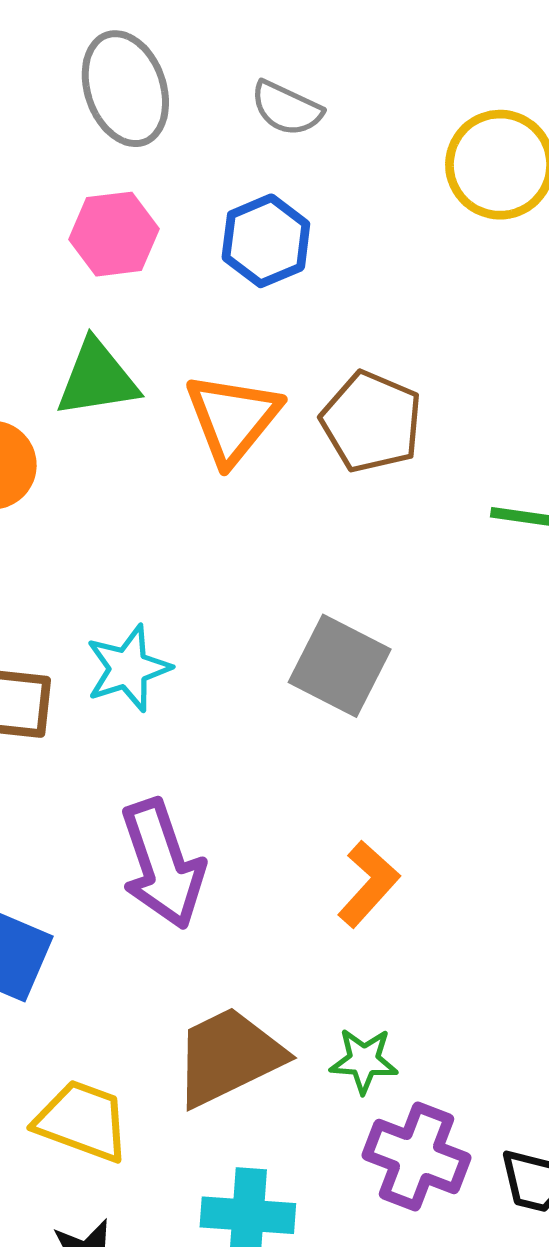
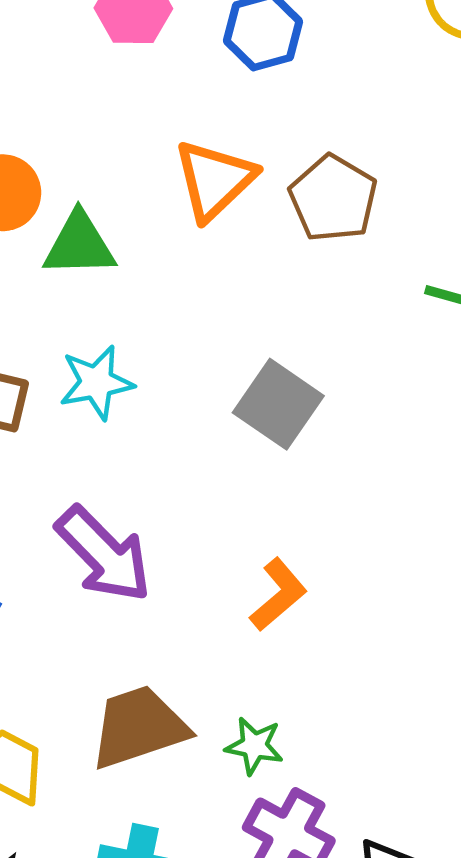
green triangle: (97, 379) -> (79, 245), moved
purple arrow: (162, 864) -> (104, 554), turned -33

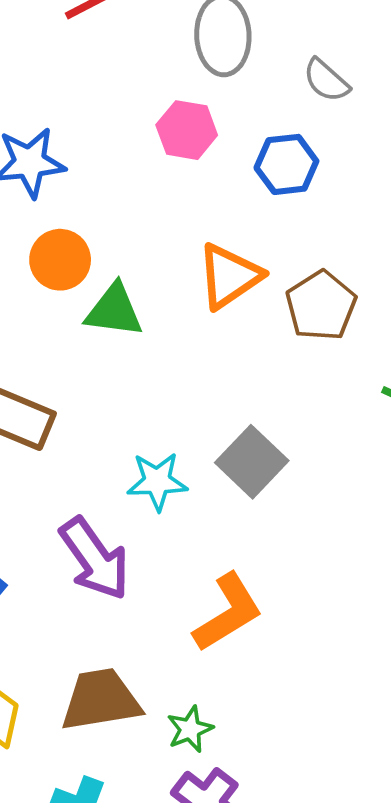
cyan star: (96, 382) -> (157, 481), moved
orange L-shape: (278, 595) -> (228, 613), size x1.4
green star: (254, 746) -> (190, 729), turned 30

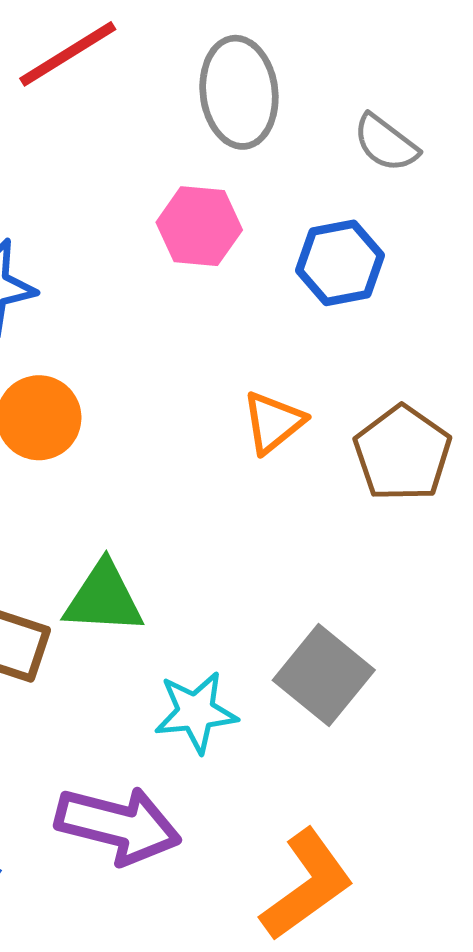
orange triangle: (229, 276) -> (273, 422), size x0.7
green triangle: (114, 310) -> (104, 598), moved
purple arrow: (95, 559) -> (118, 825), turned -36

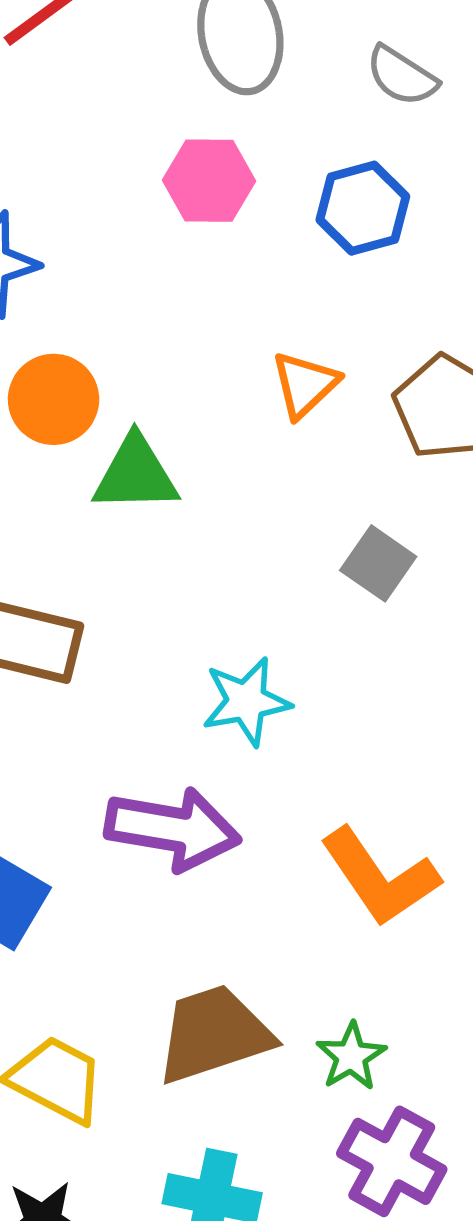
green triangle: (104, 598) -> (135, 474), moved
gray square: (324, 675) -> (378, 563), moved, size x0.7
orange L-shape: (307, 885) -> (380, 877), turned 96

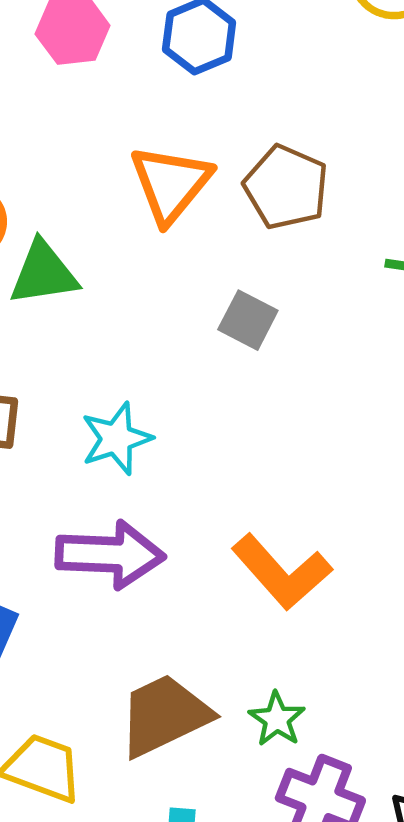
orange triangle: (305, 385) -> (171, 184), size x1.5
cyan star: (246, 701) -> (116, 439), moved

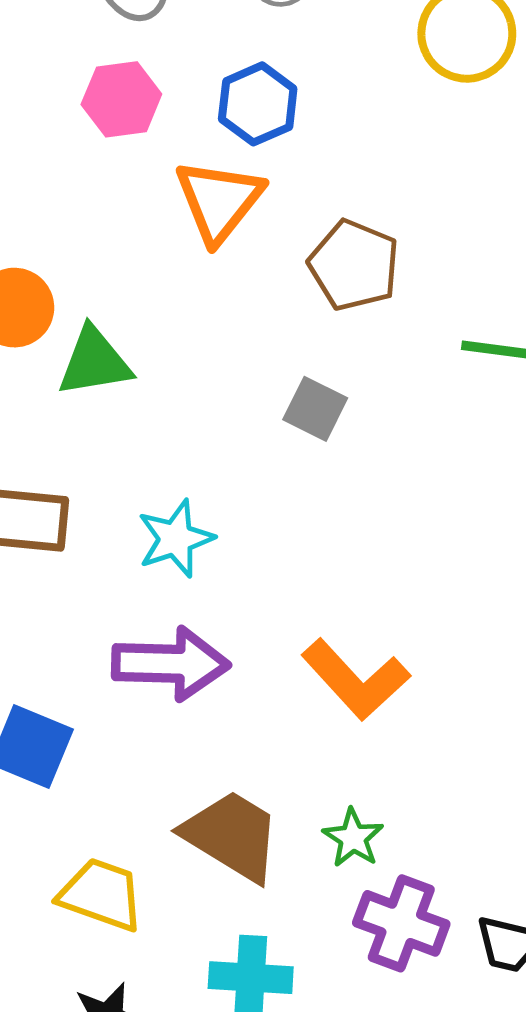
orange triangle: (171, 184) -> (219, 201), moved
brown trapezoid: (164, 715) -> (232, 836), turned 58

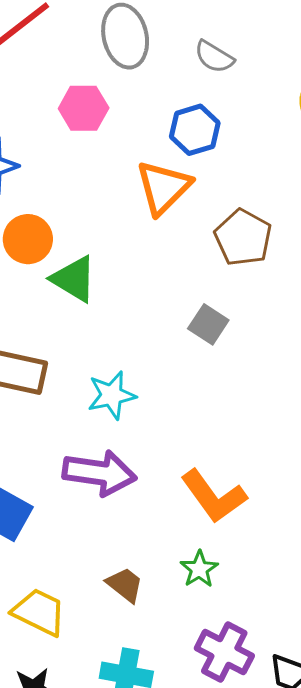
pink hexagon: (121, 99) -> (84, 108), moved
green triangle: (94, 362) -> (74, 279), turned 34
brown trapezoid: (232, 836) -> (125, 585), size x0.6
green star: (353, 838) -> (199, 569), moved

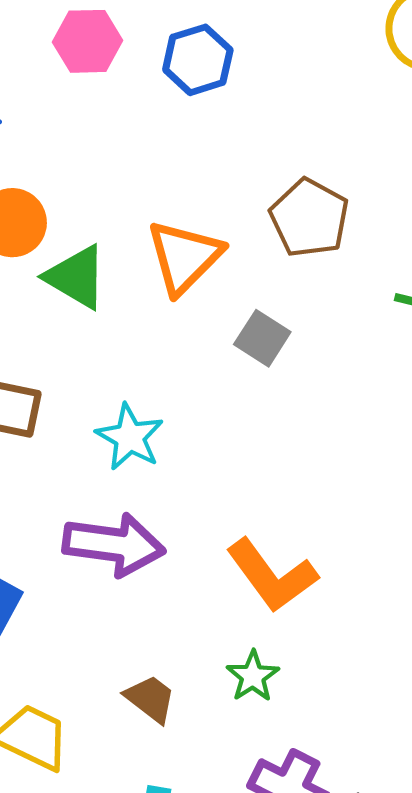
blue hexagon: (195, 130) -> (198, 60), moved
orange triangle: (164, 187) -> (184, 257), moved
cyan star: (112, 395) -> (130, 437), turned -30

